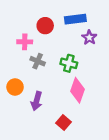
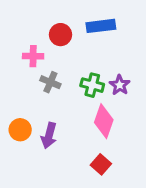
purple star: (89, 37) -> (120, 85), moved
orange circle: (15, 87) -> (20, 130), moved
red square: (63, 123) -> (101, 164), moved

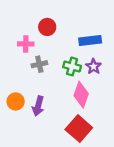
blue rectangle: (101, 26) -> (90, 41), moved
gray cross: (50, 82) -> (39, 64), turned -35
red square: (101, 164) -> (79, 129), size x1.6

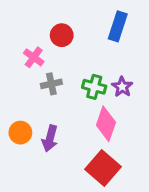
blue rectangle: (90, 41) -> (118, 26), moved, turned -65
pink cross: (26, 44) -> (34, 57), turned 35

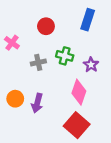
pink cross: (34, 57) -> (12, 43), moved
green cross: (94, 87) -> (65, 56), moved

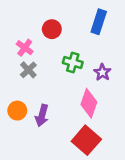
pink cross: (12, 43) -> (25, 48), moved
gray cross: (38, 62) -> (28, 70), moved, turned -32

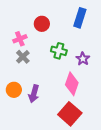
pink cross: (25, 48) -> (20, 39), turned 32

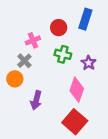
red circle: (42, 24) -> (59, 28), moved
pink cross: (20, 39) -> (33, 40), moved
orange circle: (14, 90) -> (15, 79), moved

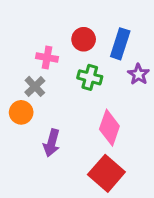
blue rectangle: (85, 19) -> (120, 44), moved
pink cross: (33, 40) -> (47, 58), turned 32
purple star: (89, 63) -> (138, 74), moved

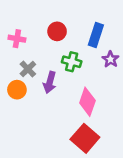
red circle: (84, 39) -> (57, 31), moved
pink cross: (47, 58) -> (17, 39), moved
purple arrow: (52, 143) -> (50, 82), moved

